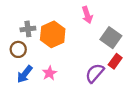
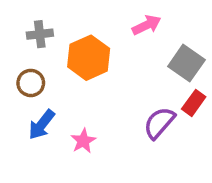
pink arrow: (87, 15) -> (147, 25), turned -98
gray cross: (28, 29) -> (40, 34), moved
pink star: (49, 73) -> (83, 141), moved

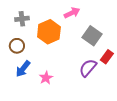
pink arrow: (147, 25) -> (72, 13), moved
gray square: (186, 63) -> (92, 36), moved

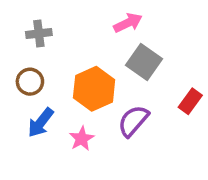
orange hexagon: (49, 32) -> (94, 89), moved
gray square: (92, 36) -> (144, 62), moved
purple semicircle: (88, 68) -> (133, 121), moved

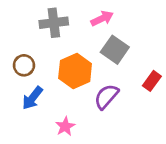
gray cross: (39, 34) -> (54, 23), moved, size x1.4
pink star: (82, 139) -> (65, 126), moved

